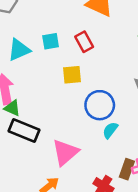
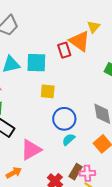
cyan square: (51, 41) -> (36, 63), size x1.5
red rectangle: (84, 42) -> (64, 50), moved

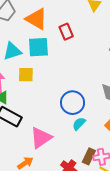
orange triangle: (80, 41) -> (37, 19), moved
yellow square: (48, 91) -> (26, 75), moved

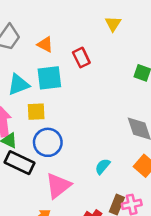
orange triangle: (37, 19) -> (45, 44), size x0.6
blue circle: (73, 103) -> (48, 142), moved

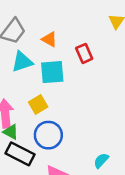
cyan triangle: (18, 85) -> (22, 62), moved
yellow square: (36, 112) -> (38, 105), turned -30

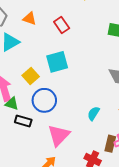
cyan square: (52, 72) -> (57, 62), moved
black rectangle: (20, 154) -> (23, 121), size x0.7

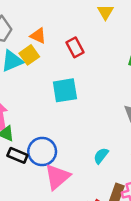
yellow square: (31, 76) -> (29, 55), moved
blue circle: (44, 100) -> (42, 152), moved

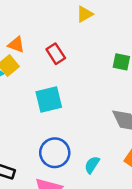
yellow triangle: (105, 12) -> (85, 14), turned 35
blue circle: (42, 152) -> (55, 153), moved

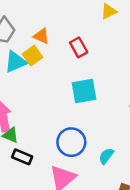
cyan square: (49, 99) -> (84, 91), moved

